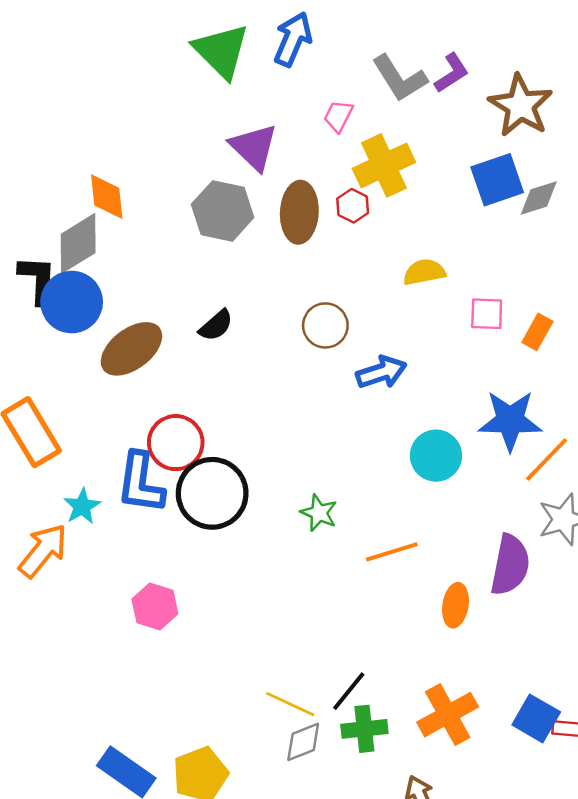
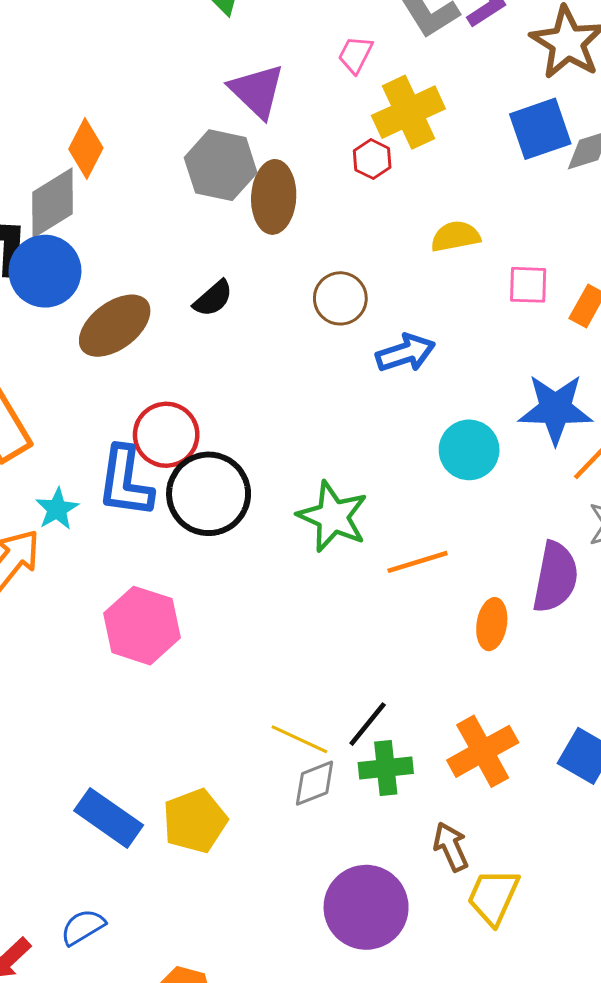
orange diamond: (107, 197) -> (86, 148), turned 33
brown ellipse: (299, 212) -> (274, 197), moved
green star: (319, 513) -> (333, 517), size x1.6
pink hexagon: (155, 607) -> (142, 626), size x1.4

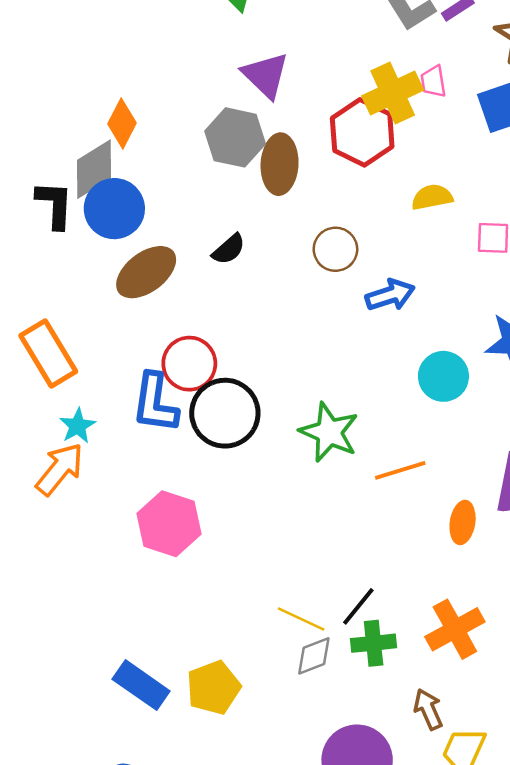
pink trapezoid: (355, 55) -> (433, 82), moved, turned -36
red hexagon: (372, 159) -> (362, 132), size x2.0
blue circle: (45, 271) -> (114, 209), moved
cyan star: (57, 509) -> (78, 426), moved

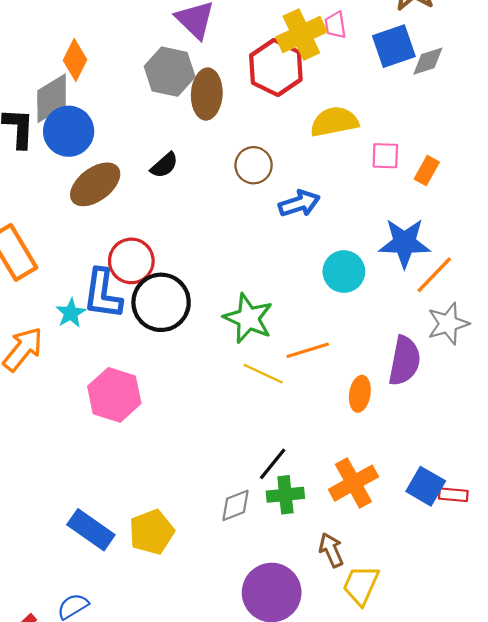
yellow semicircle: (432, 197) -> (334, 122), size x1.4
cyan star: (78, 426) -> (71, 313), moved
yellow line: (301, 619) -> (263, 374), moved

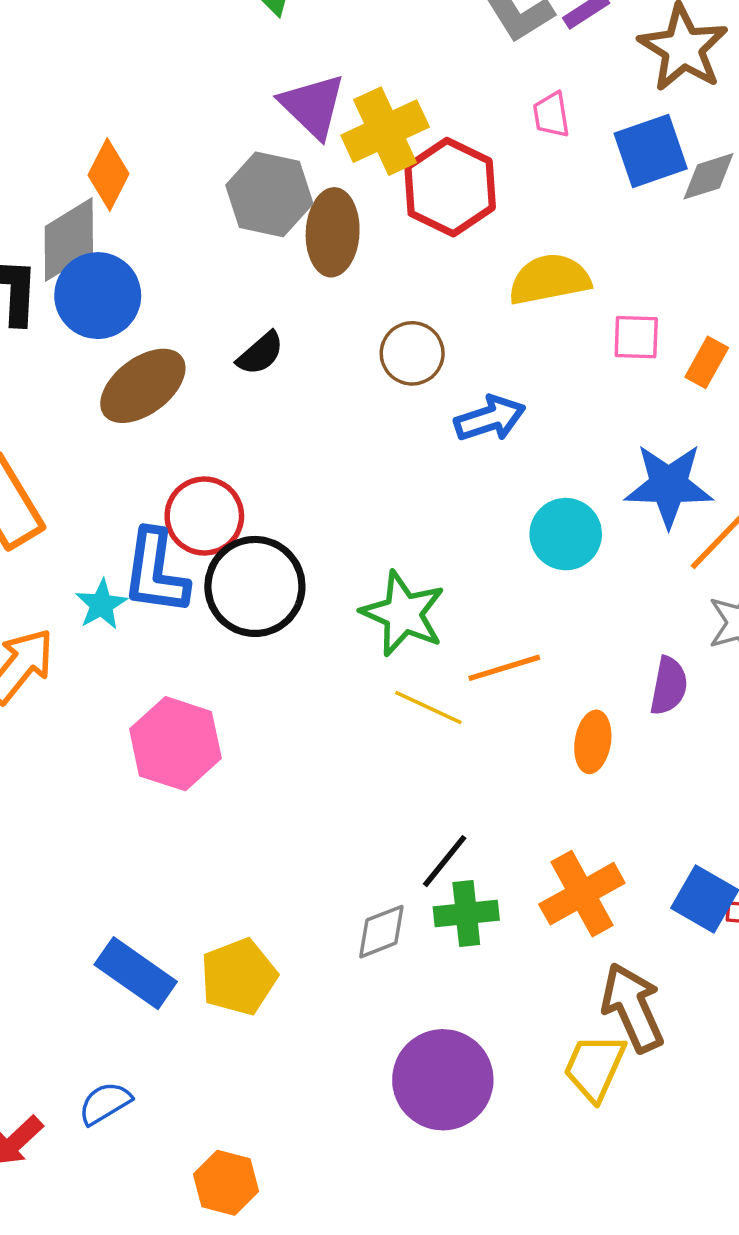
yellow cross: (301, 35) -> (385, 131), moved
purple semicircle: (404, 361) -> (669, 686), size x0.7
brown arrow: (331, 550) -> (633, 1007), moved, size x1.5

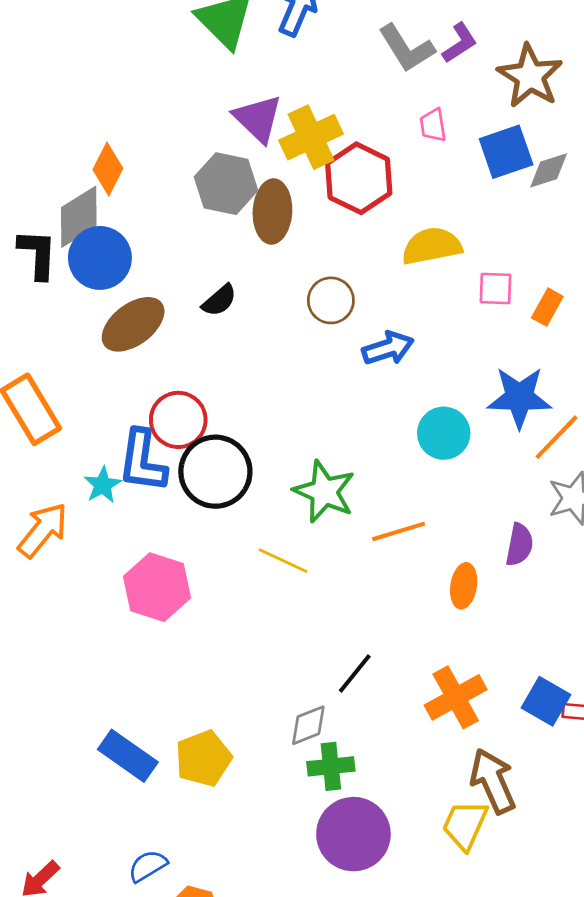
yellow line: (428, 708) -> (283, 561), moved
green cross: (466, 914) -> (331, 766), moved
blue semicircle: (105, 1103) -> (148, 866), moved

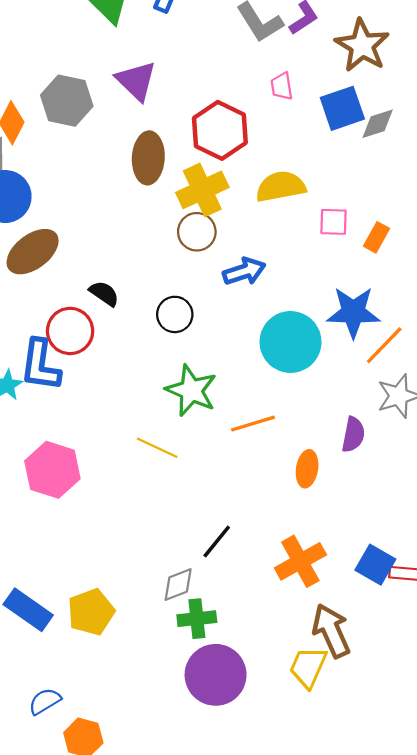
yellow cross: (311, 137) -> (202, 190), moved
gray hexagon: (226, 184) -> (67, 101), moved
black semicircle: (219, 300) -> (104, 293), moved, turned -104
cyan circle: (444, 433) -> (291, 342), size x1.4
black circle: (215, 472) -> (175, 314), moved, size x0.6

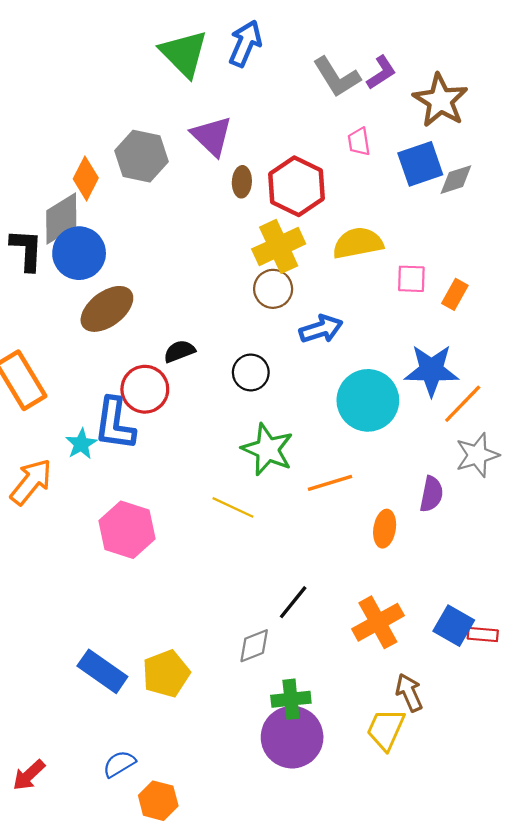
brown ellipse: (148, 158) -> (242, 182), moved, size x0.6
black semicircle: (104, 293) -> (179, 351), turned -56
green cross: (197, 619) -> (291, 699), moved
brown arrow: (331, 631) -> (409, 693), size x0.7

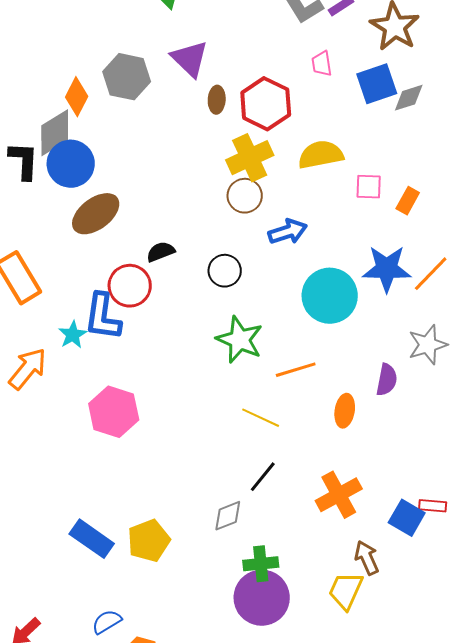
orange line: (463, 404) -> (431, 274), moved
yellow line: (233, 507) -> (261, 418), moved
blue square: (454, 626) -> (407, 518), moved

